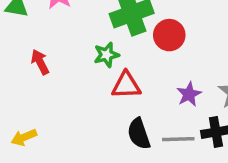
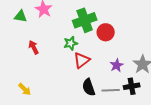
red triangle: (126, 85) -> (82, 60), turned -36
yellow arrow: (24, 137) -> (25, 89), turned -112

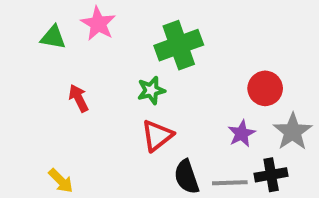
red circle: (106, 32) -> (265, 88), moved
red triangle: (82, 60) -> (157, 136), moved

